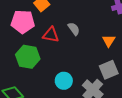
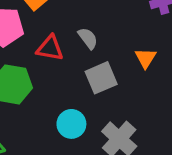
gray square: (109, 70) -> (101, 78), moved

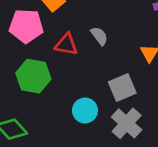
gray square: (101, 78) -> (122, 88), moved

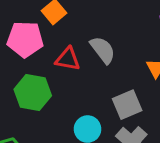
gray semicircle: (99, 36) -> (103, 50), size x1.4

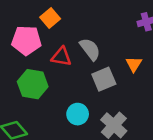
gray square: (127, 105) -> (104, 79), moved

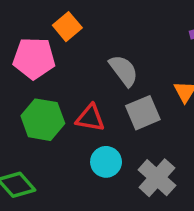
red triangle: (61, 57) -> (90, 118), moved

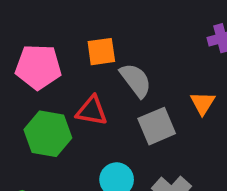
orange square: (67, 27) -> (101, 52), moved, turned 32
red triangle: (90, 118) -> (92, 111), moved

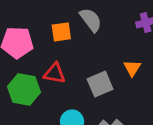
gray semicircle: (136, 80) -> (91, 20), moved

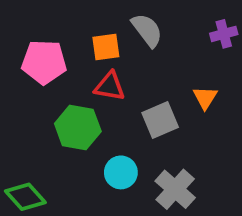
red triangle: (55, 73) -> (110, 86), moved
green hexagon: (24, 89) -> (78, 128), moved

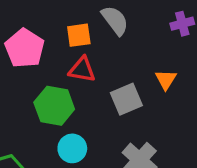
pink pentagon: (44, 62) -> (25, 48), turned 30
cyan circle: (121, 172) -> (72, 148), moved

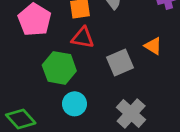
orange triangle: (166, 79) -> (153, 46), turned -30

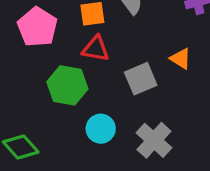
cyan circle: (75, 104) -> (101, 129), moved

